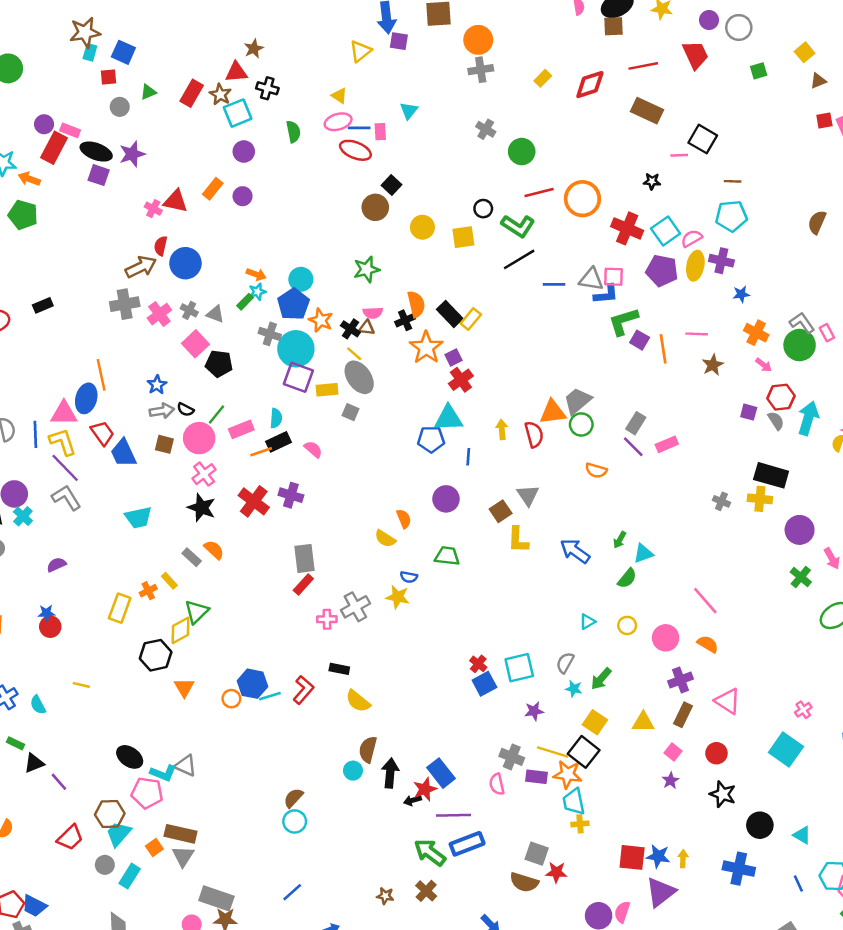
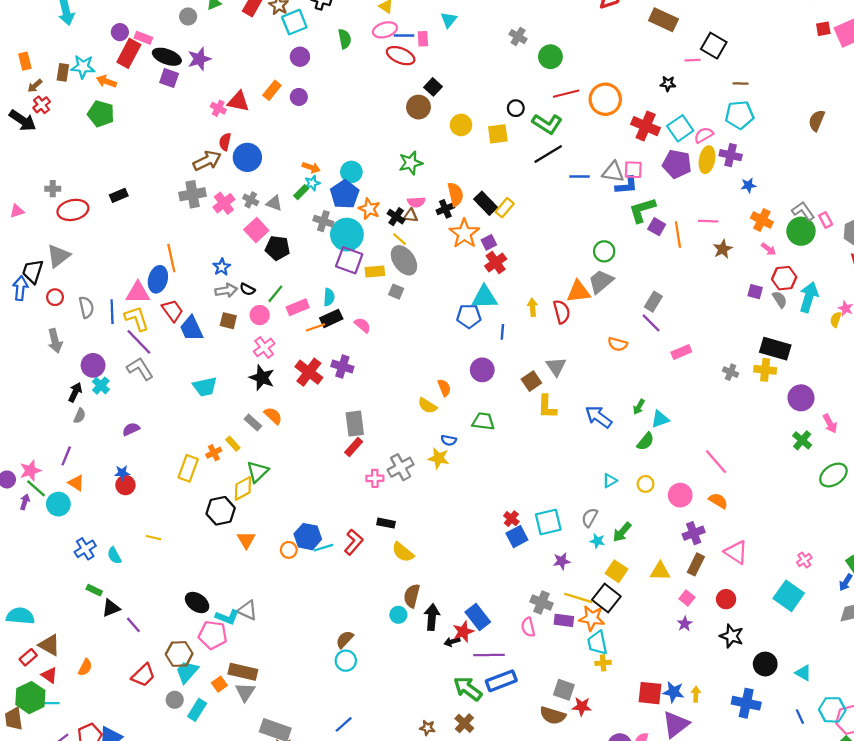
green circle: (581, 424) -> (604, 251), moved
pink circle: (199, 438) -> (260, 315), size x0.7
pink rectangle: (667, 444) -> (681, 352), moved

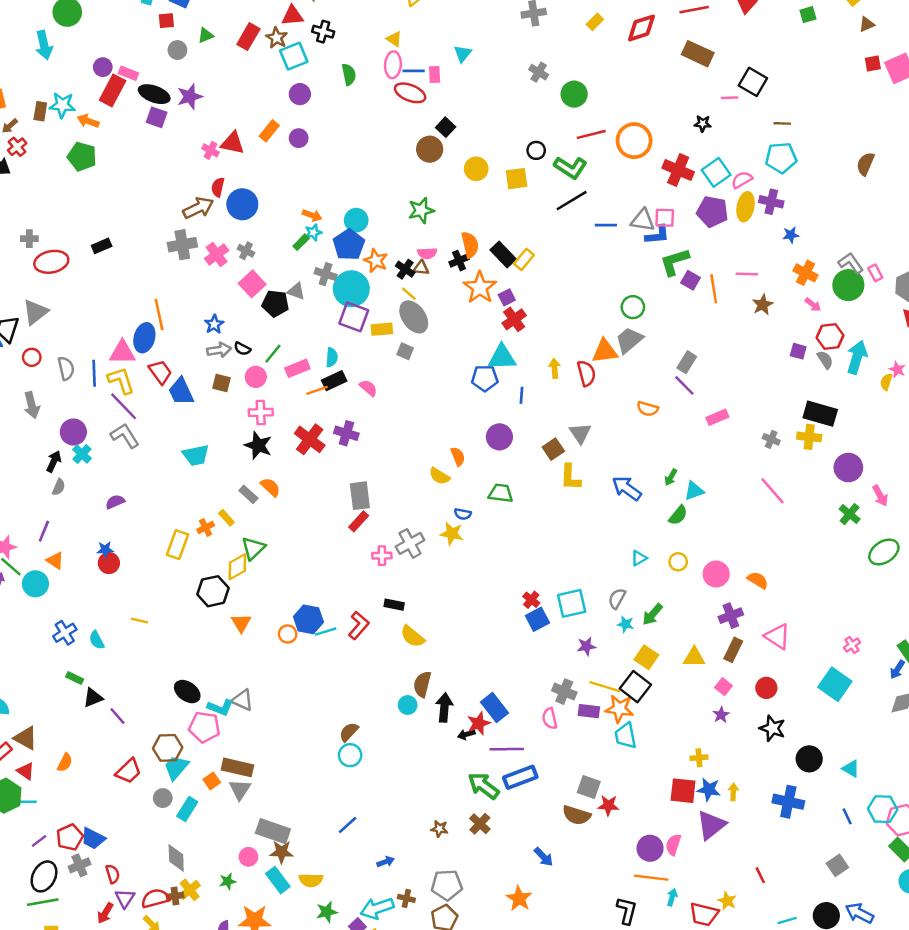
pink ellipse: (385, 30) -> (393, 65), turned -70
gray triangle: (274, 203) -> (296, 291), moved
pink cross: (264, 348) -> (261, 412), turned 35
pink line: (716, 462) -> (772, 491), moved
yellow cross: (603, 663) -> (699, 758), moved

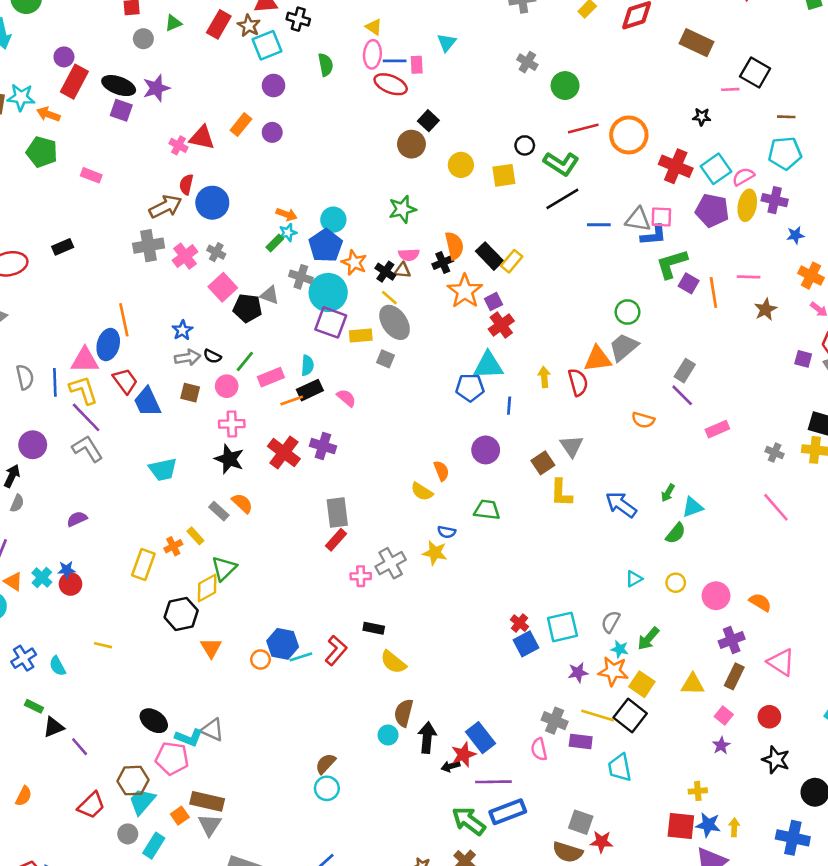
pink rectangle: (128, 73) -> (91, 175), moved
cyan cross: (82, 454) -> (42, 578), moved
orange star: (619, 709) -> (613, 671), moved

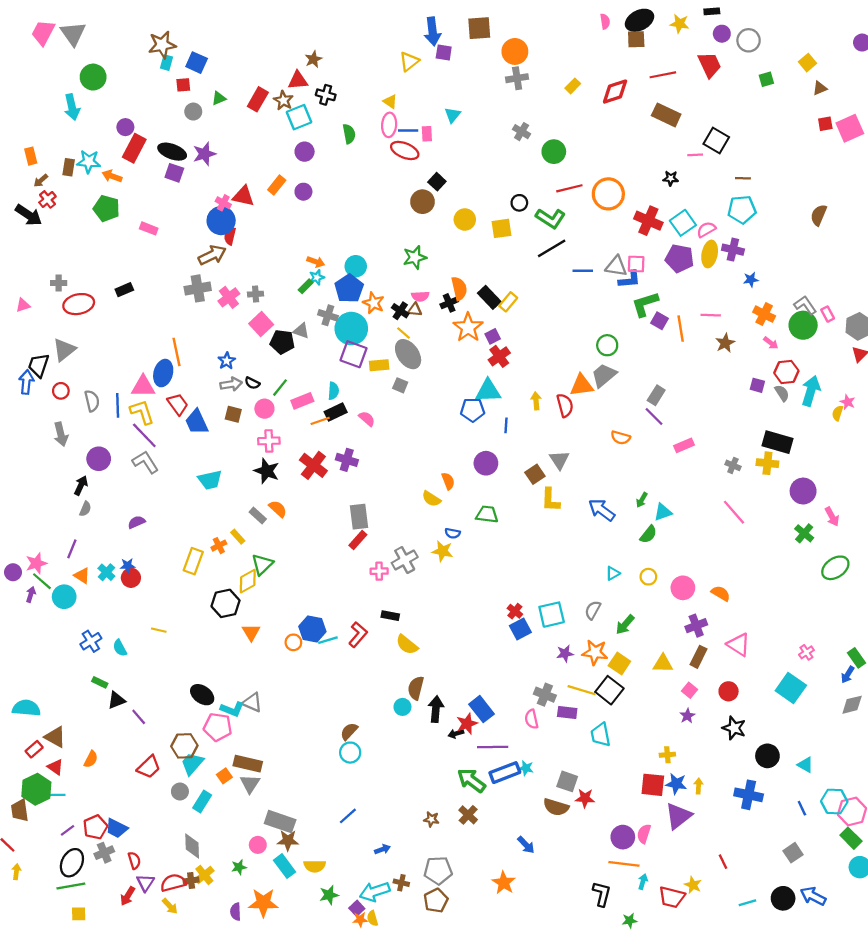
blue circle: (212, 203) -> (221, 221), moved
gray cross: (216, 252) -> (256, 294), turned -32
cyan star: (620, 649) -> (526, 768), moved

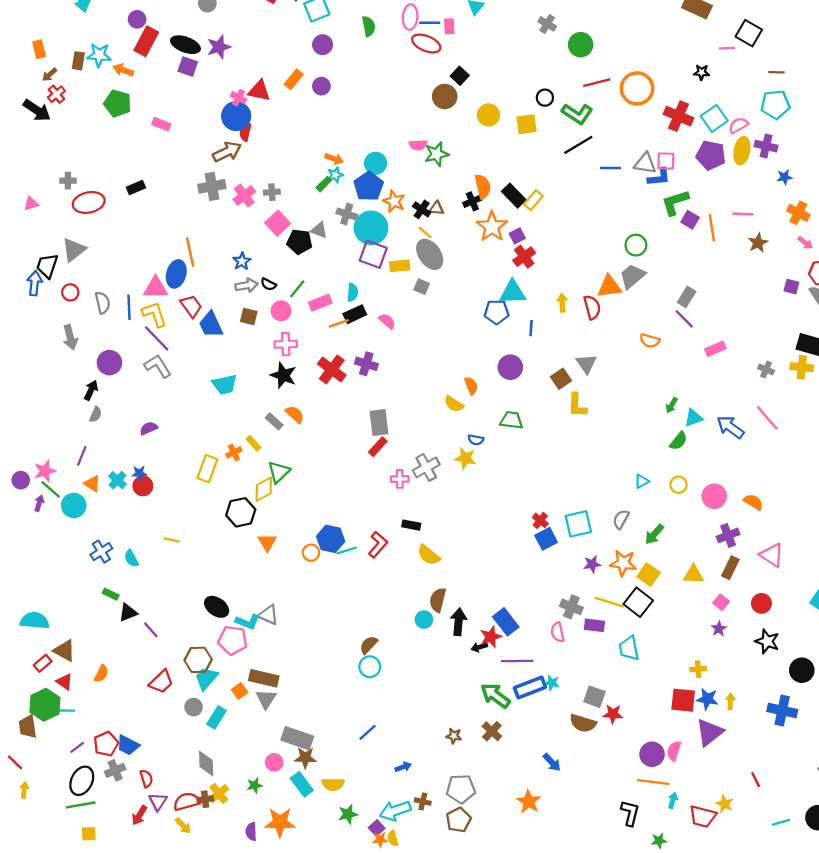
pink semicircle: (420, 296) -> (418, 145), moved
blue arrow: (602, 510) -> (730, 427), moved

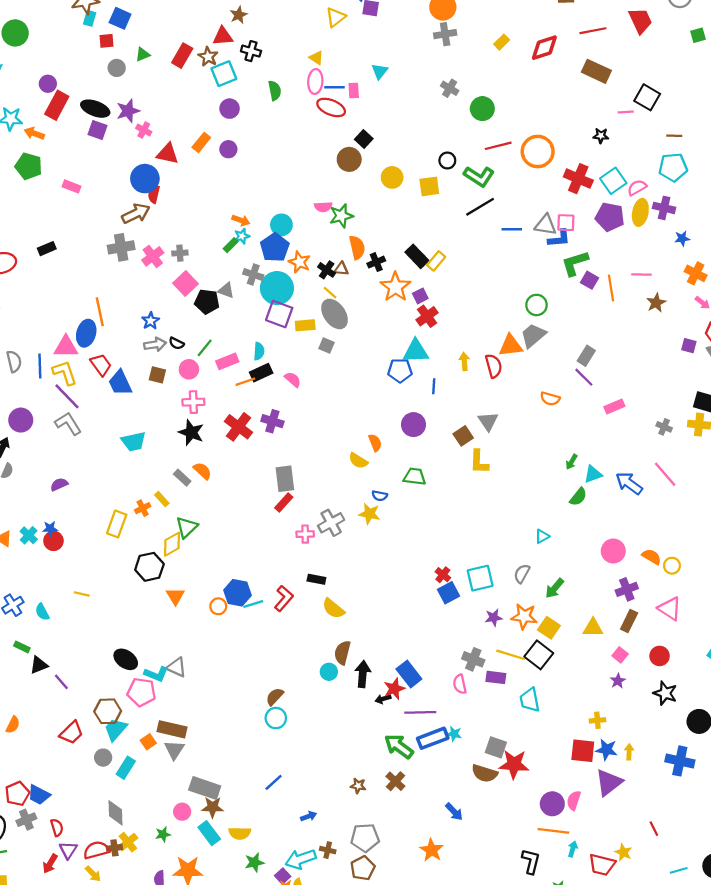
pink cross: (238, 98) -> (144, 130), moved
orange semicircle: (483, 186) -> (357, 247), moved
yellow circle: (679, 485) -> (672, 566), moved
red star: (613, 714) -> (514, 764), size x1.5

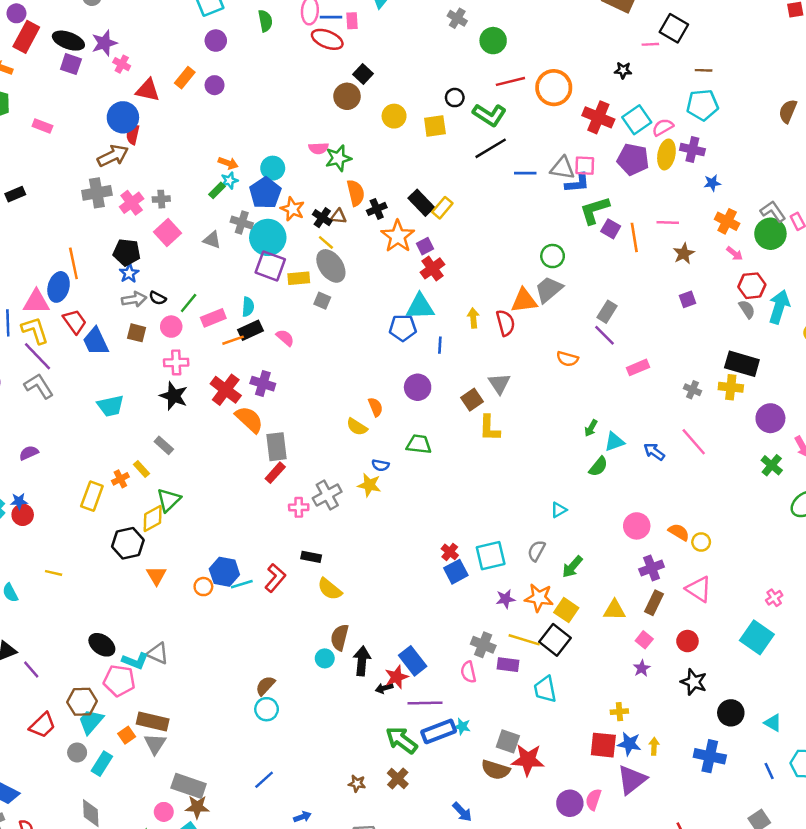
black pentagon: (207, 302) -> (127, 252), moved
purple square: (689, 346) -> (687, 299), moved, turned -35
orange semicircle: (202, 471) -> (249, 419), moved, size x1.4
blue arrow: (629, 483) -> (654, 452), size x0.7

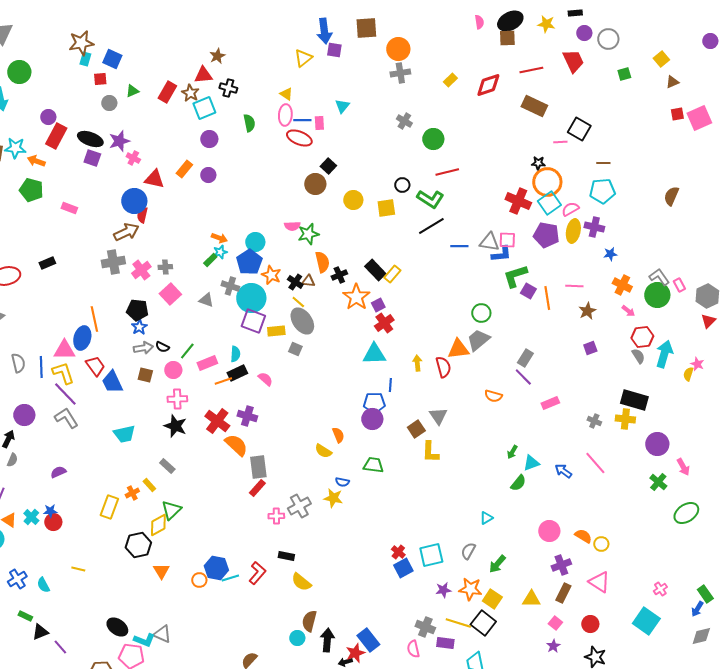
orange circle: (554, 88) -> (547, 182), moved
blue pentagon: (403, 328) -> (374, 403), moved

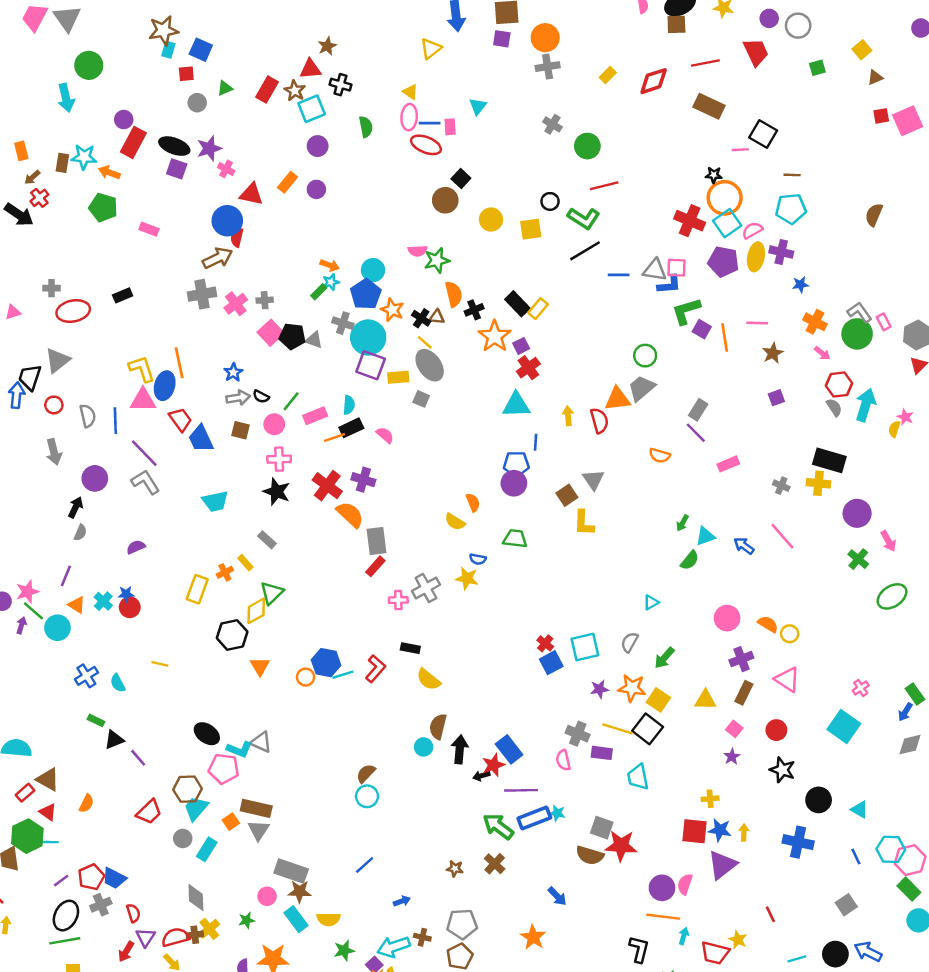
purple square: (334, 50) -> (502, 39), moved
black pentagon: (137, 310) -> (292, 336), moved
yellow L-shape: (63, 373) -> (142, 369), moved

